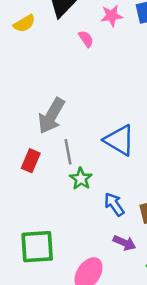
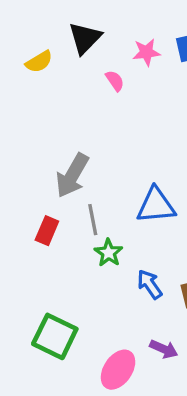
blue triangle: (119, 140) -> (156, 205), turned -36
purple arrow: (124, 243) -> (164, 349), moved
green square: (37, 247) -> (55, 336), turned 30

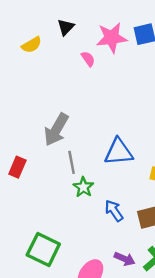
black triangle: (85, 38) -> (66, 27), size x0.7
pink star: (146, 52) -> (112, 38), size x1.5
red rectangle: (47, 231) -> (17, 167), moved

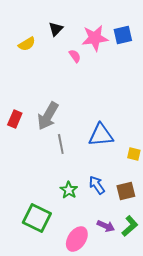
red rectangle: (17, 167) -> (15, 119), moved
green star: (83, 187) -> (69, 190), moved

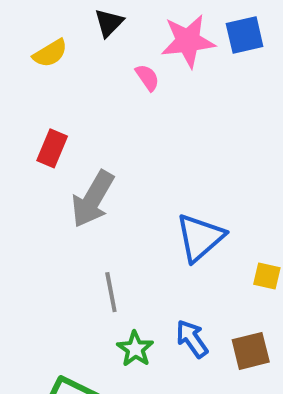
red rectangle: (15, 119) -> (52, 148), moved
blue triangle: (101, 135) -> (200, 238), turned -36
gray line: (61, 144) -> (111, 292), moved

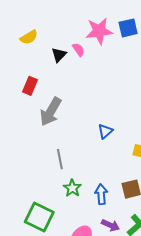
black triangle: (109, 23) -> (59, 55), moved
blue triangle: (200, 238) -> (105, 131), size x0.6
blue arrow: (192, 339) -> (101, 194), moved, turned 30

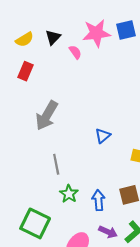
black triangle: (59, 55) -> (53, 37), moved
red rectangle: (30, 86) -> (26, 71), moved

